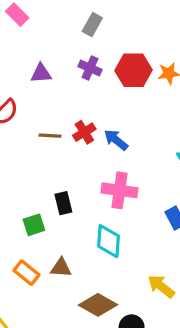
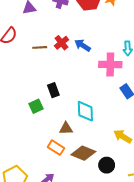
pink cross: (120, 190) -> (110, 64), moved
brown triangle: (61, 268) -> (66, 128), moved
orange rectangle: (26, 273) -> (56, 148), moved

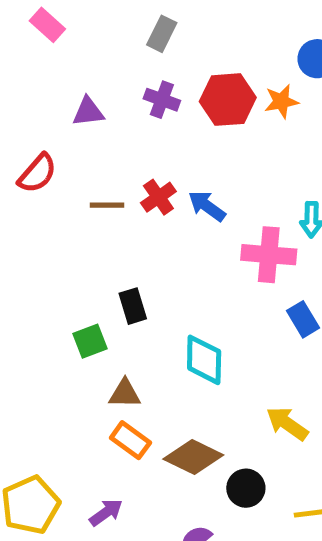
brown triangle: (66, 128) -> (125, 394), moved

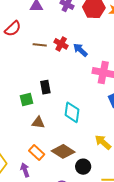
red cross: (158, 197) -> (61, 44), turned -32
orange rectangle: (130, 440) -> (37, 153), moved
purple arrow: (106, 513) -> (25, 170), turned -80

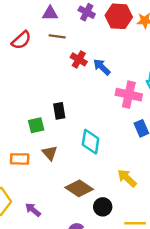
brown line: (40, 45) -> (57, 36), moved
brown triangle: (38, 122) -> (50, 153), turned 40
orange rectangle: (37, 153) -> (20, 159), moved, turned -42
purple arrow: (25, 170) -> (33, 210), turned -32

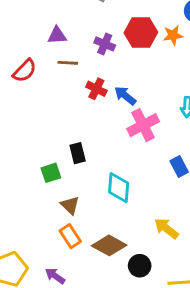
purple cross: (87, 12) -> (105, 44), moved
pink cross: (129, 95) -> (143, 125), moved, turned -35
orange rectangle: (20, 159) -> (70, 236), moved, turned 60

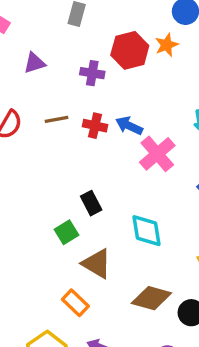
purple triangle: (57, 35) -> (34, 63), moved
brown line: (68, 63) -> (56, 119), moved
brown triangle: (70, 205) -> (97, 264), size x1.4
orange rectangle: (70, 236) -> (75, 303), moved

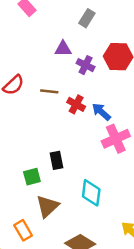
purple triangle: (34, 63) -> (63, 49), moved
brown triangle: (97, 264) -> (47, 206), turned 30

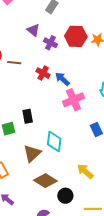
purple triangle: (63, 49) -> (33, 30), turned 40
brown line: (49, 91) -> (14, 63), moved
brown triangle: (47, 206) -> (32, 153), moved

